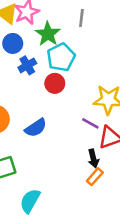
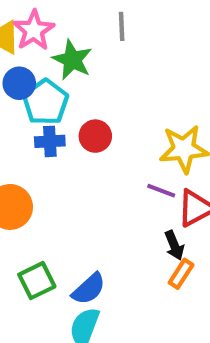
cyan pentagon: (61, 57) -> (46, 102), moved
blue cross: (27, 65) -> (50, 141), moved, turned 36
blue semicircle: (36, 128) -> (89, 289), moved

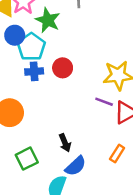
black arrow: (174, 245) -> (65, 143), moved
blue semicircle: (89, 289) -> (76, 166), moved

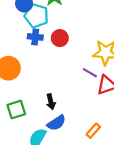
cyan pentagon: (31, 47) -> (36, 16), turned -30
orange rectangle: (117, 154) -> (93, 131), moved

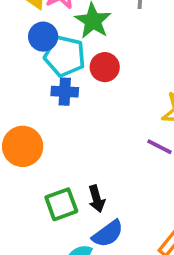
red circle: (60, 38) -> (105, 67), moved
green square: (16, 110) -> (61, 204), moved

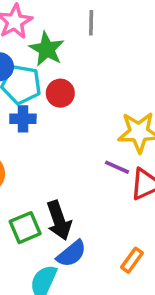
black arrow: (97, 199) -> (59, 220), size x1.5

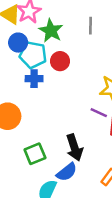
gray line: (91, 23) -> (91, 26), moved
black arrow: (59, 220) -> (74, 148), moved

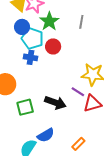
black arrow: (74, 148) -> (55, 103), moved, turned -60
green square: (35, 154) -> (25, 107), moved

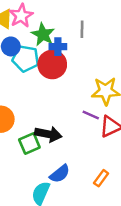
red circle: (53, 46) -> (52, 64), size x1.5
blue cross: (31, 57) -> (58, 47), moved
black arrow: (55, 103) -> (48, 134), moved

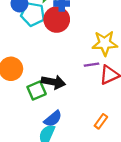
purple line: (91, 115) -> (92, 65), turned -32
blue semicircle: (60, 174) -> (53, 119), moved

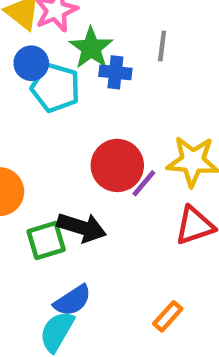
red circle: (57, 19) -> (117, 165), moved
purple line: (92, 65) -> (144, 183), moved, turned -48

